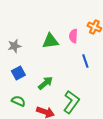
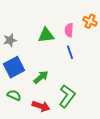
blue line: (85, 61) -> (70, 52), moved
blue square: (18, 73) -> (14, 67), size x1.5

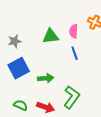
green arrow: (41, 77) -> (46, 78), turned 35
green semicircle: (14, 95) -> (21, 105), moved

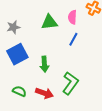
blue line: (75, 53) -> (73, 39), turned 48
green arrow: (46, 78) -> (44, 64), turned 91

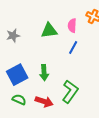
blue square: (17, 54) -> (17, 75), moved

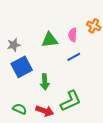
blue line: (73, 48) -> (74, 57), turned 32
blue square: (17, 75) -> (22, 67), moved
green L-shape: (70, 92) -> (71, 101), turned 30

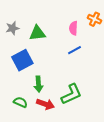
green triangle: (50, 40) -> (37, 33), moved
gray star: (14, 45) -> (12, 28), moved
green arrow: (45, 82) -> (38, 84), moved

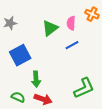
green triangle: (37, 33) -> (50, 28), moved, turned -30
green L-shape: (71, 94) -> (84, 88), moved

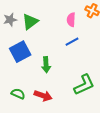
green triangle: (50, 28) -> (30, 22), moved
green arrow: (36, 79) -> (46, 65), moved

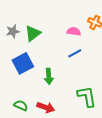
pink semicircle: (71, 20) -> (74, 31), turned 96
green L-shape: (84, 85) -> (87, 96), turned -75

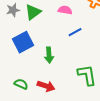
pink semicircle: (74, 31) -> (65, 10), moved

